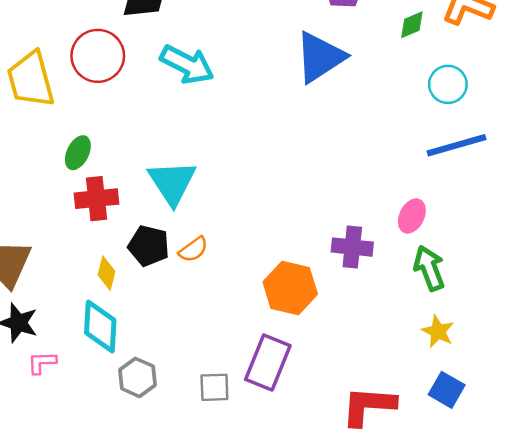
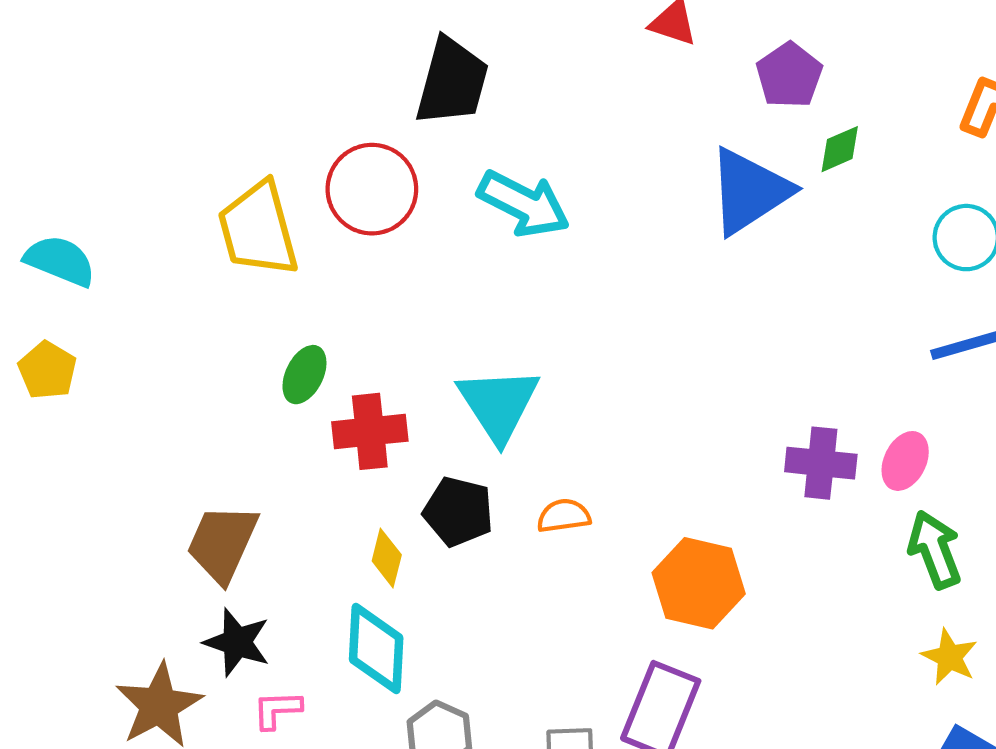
green diamond: (412, 25) -> (840, 149), moved
green ellipse: (78, 153) -> (304, 375), moved
purple cross: (352, 247) -> (821, 463), moved
orange semicircle: (193, 250) -> (564, 516), moved, turned -152

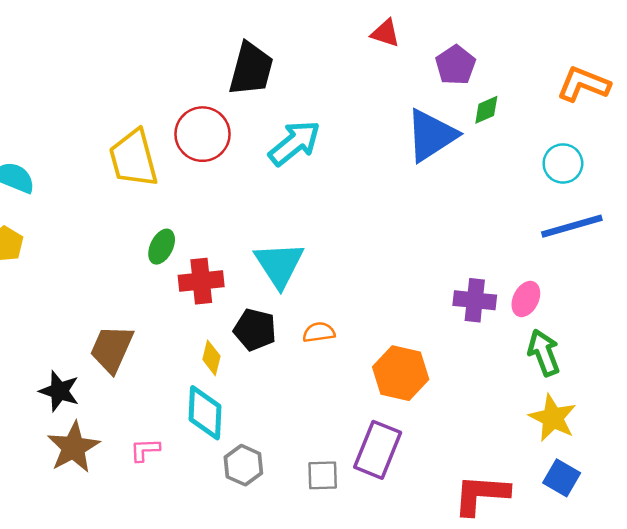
cyan arrow: (524, 204) -> (295, 143), turned -66
black star: (237, 642) -> (59, 391), moved
yellow star: (949, 657) -> (553, 418), size x1.4

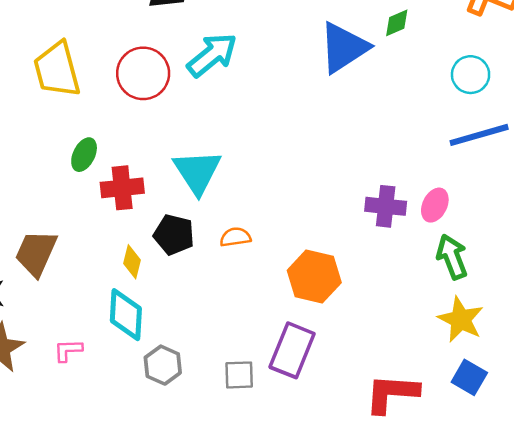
red circle: (202, 134) -> (143, 73), moved

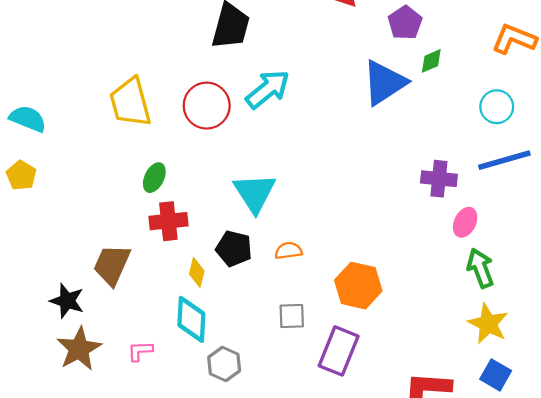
red cross: (122, 188) -> (168, 221), moved
purple cross: (386, 206) -> (439, 179), moved
gray square: (239, 375) -> (292, 316), moved

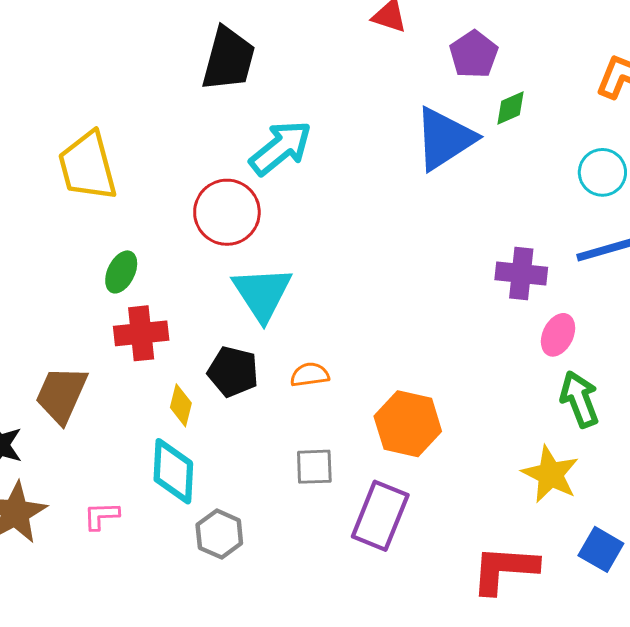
red circle: (207, 106) -> (227, 212), moved
yellow star: (488, 324) -> (550, 474), moved

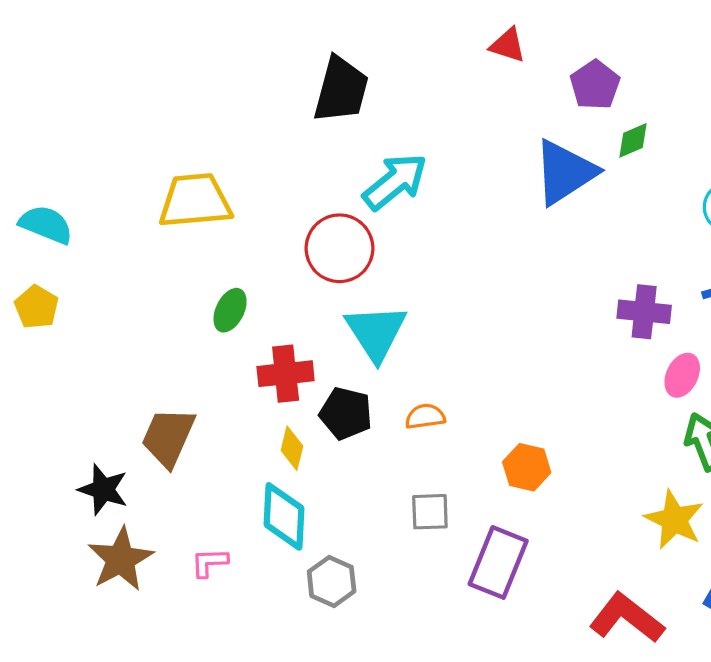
yellow trapezoid: (87, 166) -> (195, 201), turned 100
red cross: (141, 333) -> (286, 374), moved
orange hexagon: (408, 424) -> (527, 467), size x0.7
red L-shape: (504, 569) -> (627, 618), turned 34

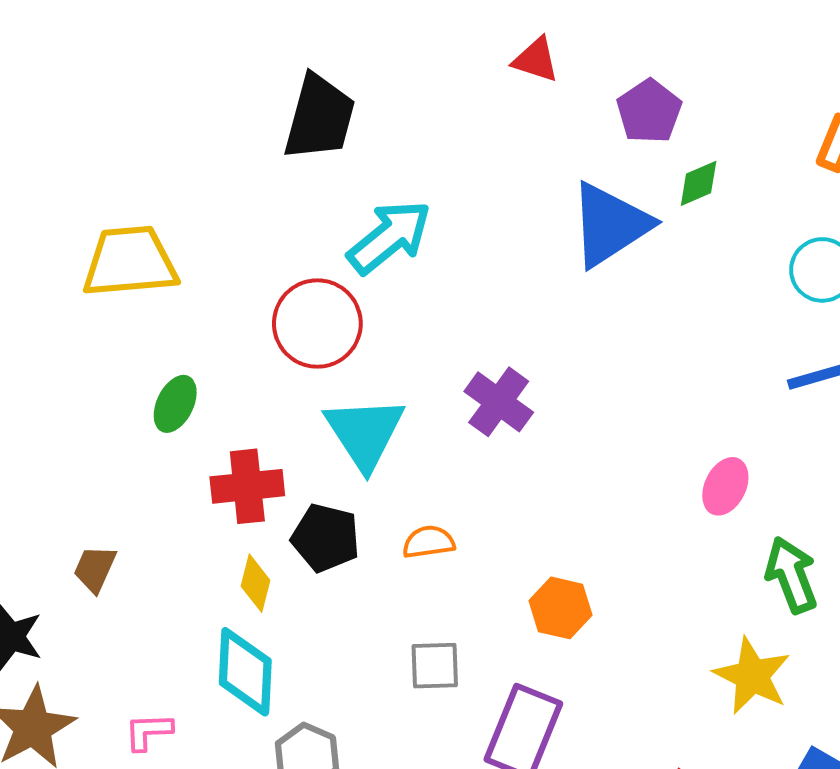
purple cross: (644, 312) -> (499, 402), moved, turned 30
pink ellipse: (682, 375) -> (725, 486), moved
brown trapezoid: (168, 437) -> (95, 569), size x0.6

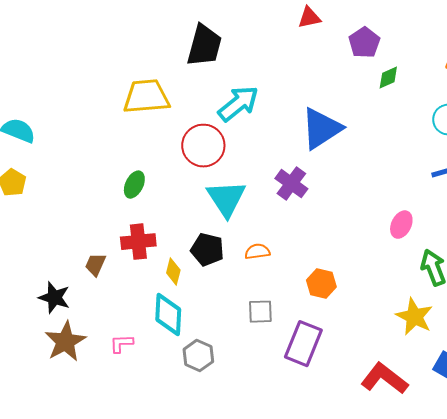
red triangle: (536, 60) -> (309, 18), turned -30
blue triangle: (610, 225) -> (321, 129), moved
yellow trapezoid: (130, 262) -> (146, 97), moved
red cross: (247, 486) -> (138, 242), moved

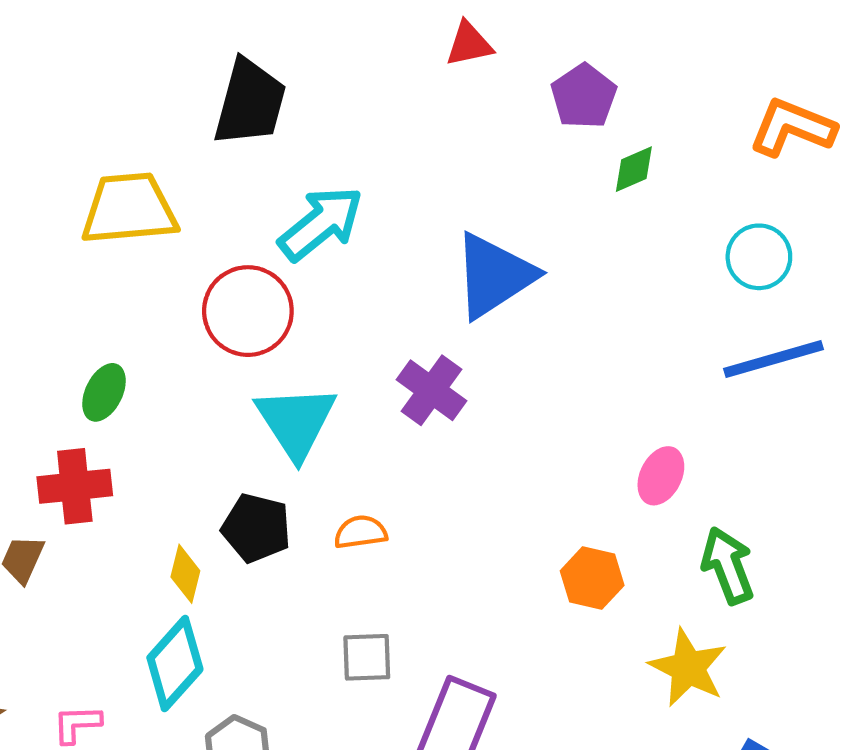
red cross: (138, 242) -> (75, 486), moved
orange hexagon: (321, 284) -> (592, 578), moved
cyan diamond: (168, 315) -> (175, 664), turned 39

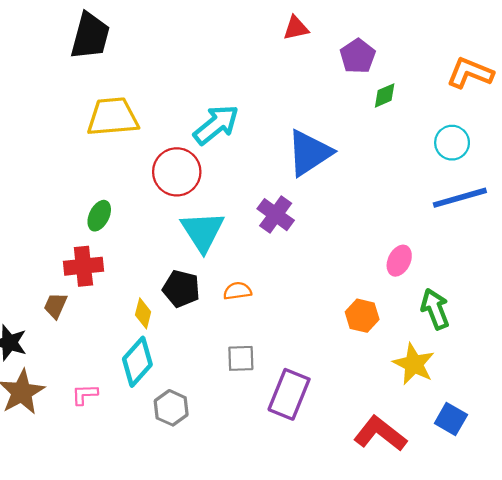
black trapezoid: (250, 102) -> (90, 36), moved

